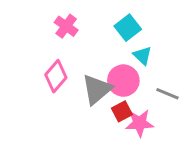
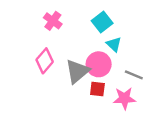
red square: (122, 111) -> (97, 89), turned 35
pink star: (140, 123) -> (124, 98), moved

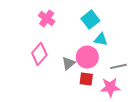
cyan triangle: (114, 44) -> (101, 39), turned -32
gray triangle: (77, 71) -> (69, 63), size x0.6
gray line: (134, 75) -> (119, 66), turned -35

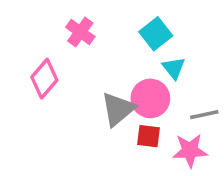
cyan triangle: (101, 39) -> (174, 68), turned 40
pink diamond: (39, 54) -> (44, 79), moved
gray triangle: (69, 63) -> (118, 109), size x1.5

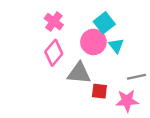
pink diamond: (44, 79) -> (54, 53), moved
pink circle: (150, 98) -> (93, 42), moved
gray triangle: (118, 109) -> (79, 73), turned 45

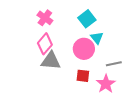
pink circle: (93, 42) -> (84, 49), moved
gray triangle: (79, 73) -> (51, 61), moved
pink star: (127, 101) -> (106, 84), turned -30

